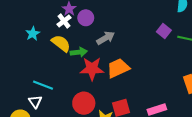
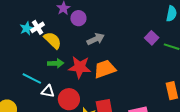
white cross: (64, 21) -> (38, 27), moved
green arrow: (79, 52) -> (56, 63), moved
white triangle: (35, 102) -> (48, 91), moved, turned -48

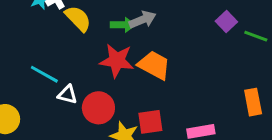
green arrow: (56, 63) -> (123, 25), moved
orange trapezoid: (105, 69) -> (154, 65), turned 45

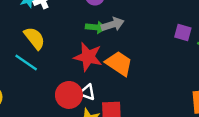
yellow semicircle: (78, 19) -> (34, 38), moved
purple square: (226, 22) -> (183, 33), turned -36
white triangle: (67, 95) -> (87, 92), moved

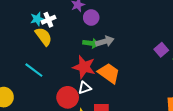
purple square: (183, 33) -> (161, 50), turned 32
yellow semicircle: (34, 38) -> (44, 36), moved
white triangle: (87, 92) -> (85, 88), moved, turned -40

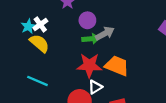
purple circle: (91, 17) -> (87, 20), moved

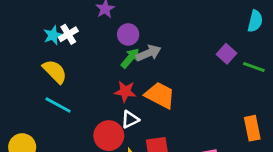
green arrow: (91, 39) -> (130, 58), turned -49
yellow semicircle: (39, 43) -> (55, 72), moved
red star: (89, 65) -> (125, 91), size x0.7

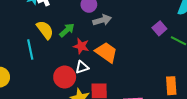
green arrow: (130, 58) -> (67, 30), moved
yellow semicircle: (55, 72) -> (45, 30), moved
cyan line: (58, 105) -> (30, 50), turned 42

